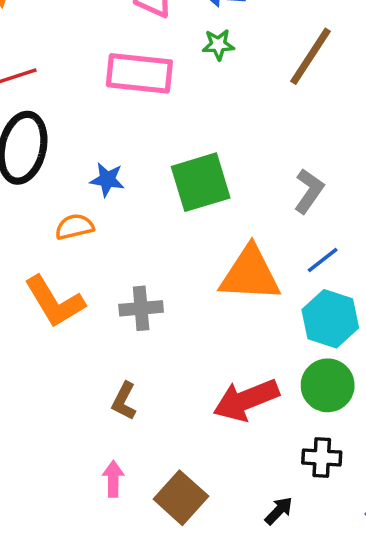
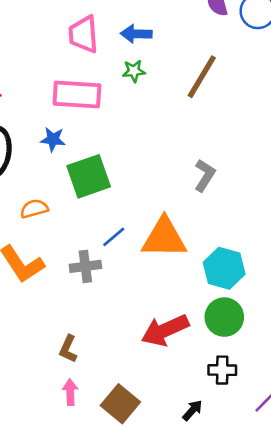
blue star: (107, 180) -> (53, 139), moved
green square: (201, 182) -> (89, 176), moved
blue line: (323, 260) -> (114, 237), moved
brown L-shape: (124, 401) -> (68, 349), moved

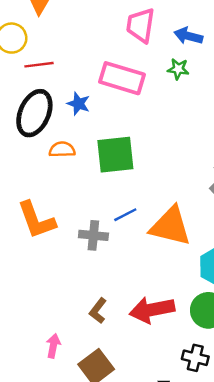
blue star: (53, 139) -> (78, 104), moved
orange semicircle: (34, 209) -> (62, 149), moved
brown L-shape: (68, 349) -> (98, 311), moved

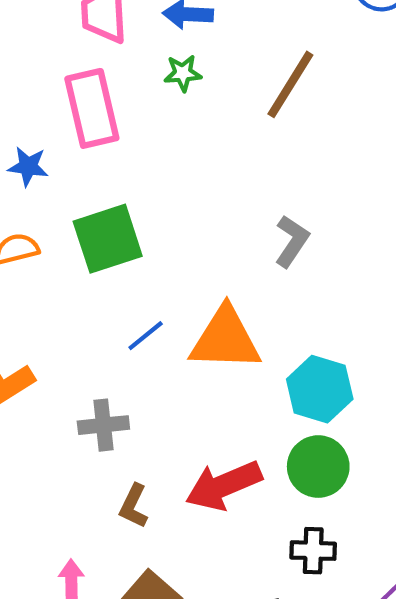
pink rectangle: (122, 78) -> (92, 108), turned 72
gray cross: (93, 235) -> (103, 425), moved

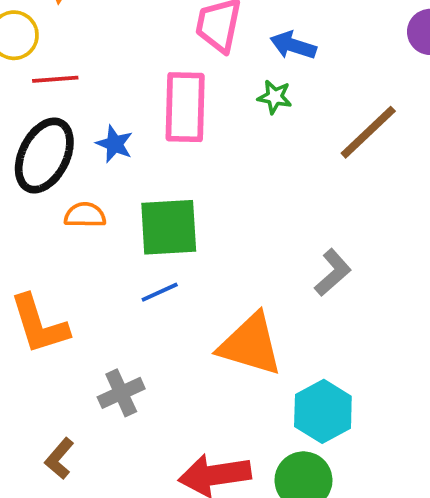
blue line: (146, 336) -> (160, 292), moved
gray cross: (103, 425) -> (121, 393), turned -33
brown L-shape: (134, 506) -> (59, 459), moved

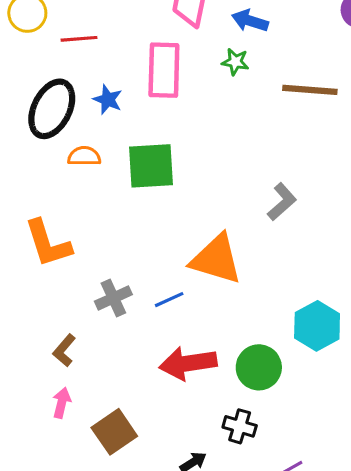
red line: (55, 79) -> (79, 39), moved
brown line: (368, 132) -> (310, 90), turned 48
blue line: (160, 292) -> (169, 300), moved
cyan hexagon: (323, 411) -> (317, 326), moved

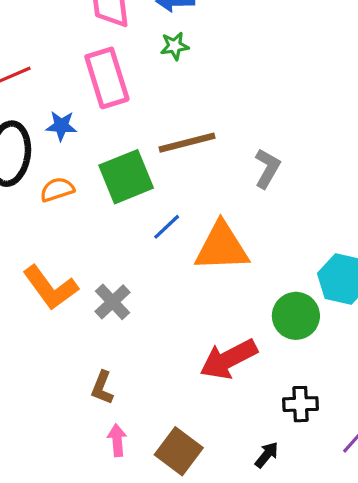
brown line: (310, 90) -> (187, 143), moved
gray cross: (113, 298) -> (113, 302), moved
blue line: (169, 300) -> (167, 227), moved
green circle: (259, 367) -> (296, 316), moved

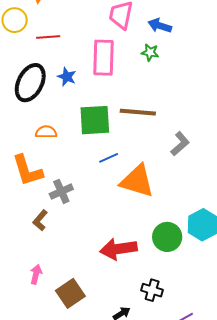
orange semicircle: (57, 190) -> (46, 132), moved
brown L-shape: (102, 388) -> (40, 220), moved

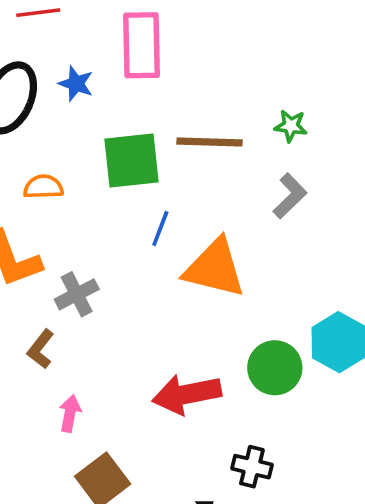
green star: (150, 52) -> (291, 126), moved
blue line: (109, 158) -> (160, 228), turned -42
pink arrow: (36, 274) -> (70, 414), moved

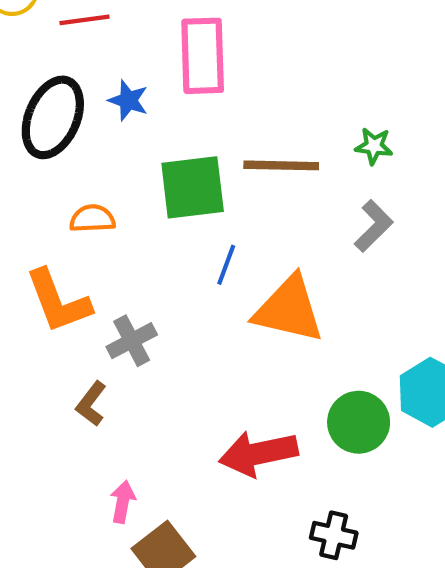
pink arrow: (70, 414) -> (123, 502), moved

